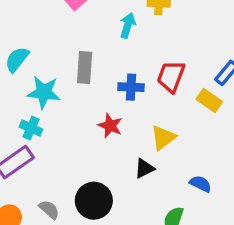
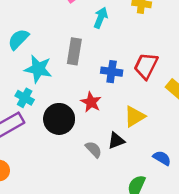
cyan arrow: (128, 25) -> (101, 18), moved
black circle: (94, 201) -> (59, 119), moved
gray semicircle: (49, 210) -> (94, 149), moved

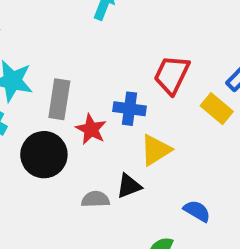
gray rectangle: (74, 51) -> (59, 99), moved
blue cross: (112, 72) -> (129, 109), moved
gray semicircle: (94, 149) -> (95, 199), turned -48

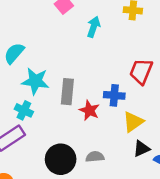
black circle: (44, 155) -> (61, 159), moved
black triangle: (129, 186) -> (141, 149), moved

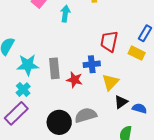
cyan cross: (24, 110) -> (23, 90), turned 32
gray semicircle: (95, 157) -> (86, 115), size x1.5

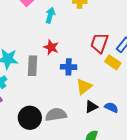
red trapezoid: (109, 41) -> (99, 43), moved
red star: (75, 80) -> (51, 47), moved
blue semicircle: (140, 108) -> (111, 107), moved

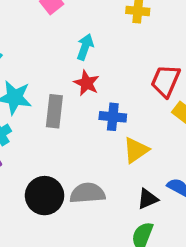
cyan arrow: (50, 15) -> (85, 47), moved
black triangle: (91, 107) -> (148, 199), moved

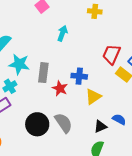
red star: (87, 83) -> (60, 88), moved
gray semicircle: (87, 193) -> (64, 123), turned 60

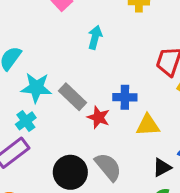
gray rectangle: (43, 73) -> (73, 97), turned -48
yellow triangle: (93, 97) -> (148, 125), turned 36

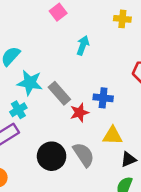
red star: (99, 117) -> (79, 113), turned 30
yellow triangle: (148, 125) -> (113, 136), moved

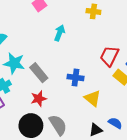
red star: (79, 113) -> (39, 99), moved
yellow triangle: (113, 136) -> (92, 98), moved, turned 36

